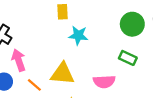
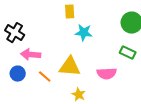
pink arrow: (19, 60) -> (31, 55), turned -66

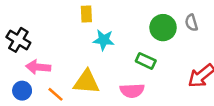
green rectangle: (128, 53) -> (146, 61), moved

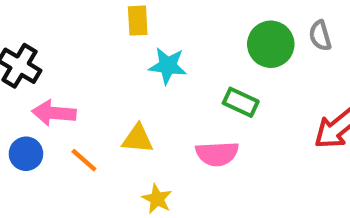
yellow triangle: (86, 82) -> (138, 139), size x0.7

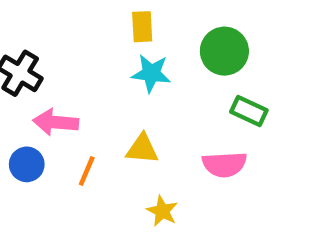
green circle: (271, 44) -> (224, 51), moved
cyan star: (168, 66) -> (151, 73), moved
orange line: (84, 160) -> (87, 171), turned 72

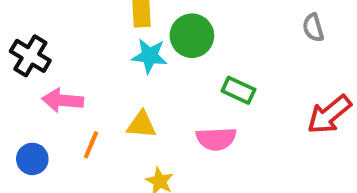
green circle: (224, 51) -> (192, 36), moved
blue circle: (27, 164) -> (32, 159), moved

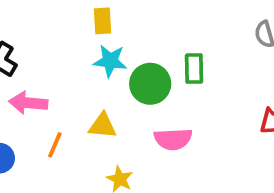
green circle: (192, 36) -> (150, 84), moved
green rectangle: (238, 90) -> (194, 69), moved, turned 64

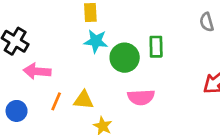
yellow triangle: (103, 126) -> (84, 100), moved

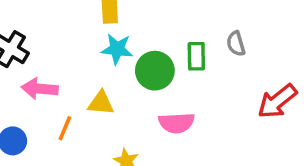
gray semicircle: (207, 22) -> (236, 44), moved
yellow triangle: (84, 100) -> (101, 103), moved

